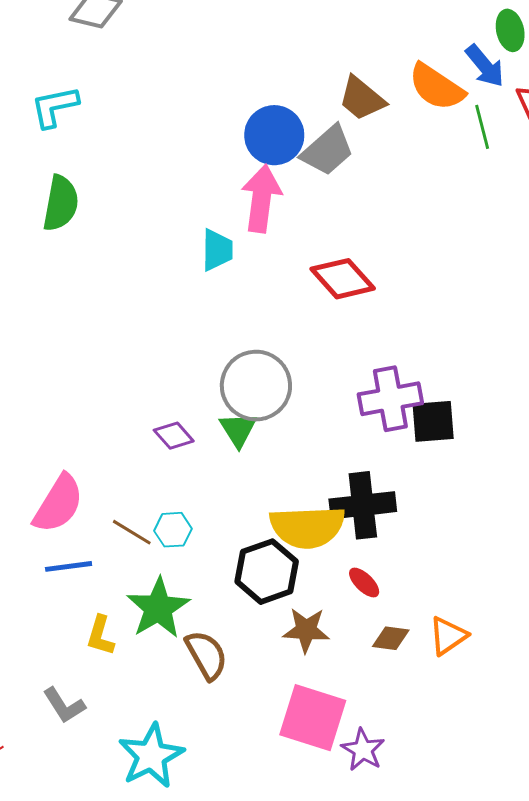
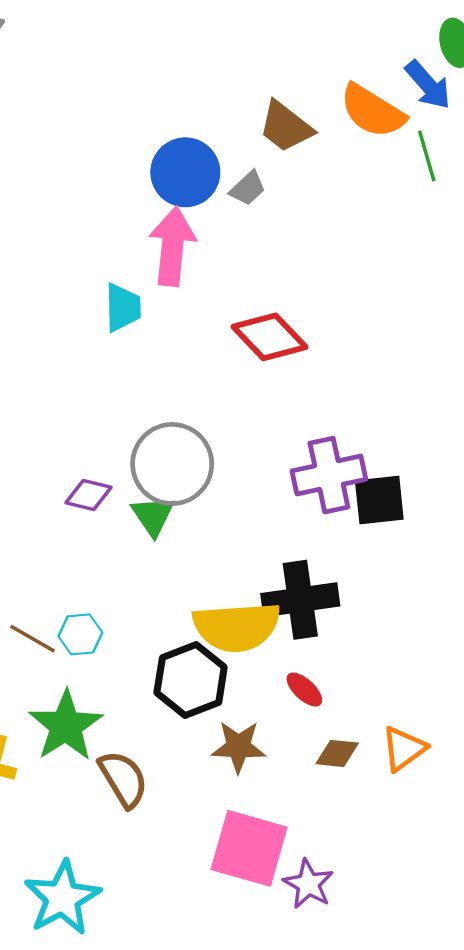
gray trapezoid: (327, 150) -> (248, 188), size x0.6
purple diamond: (174, 436) -> (88, 495), moved, turned -33

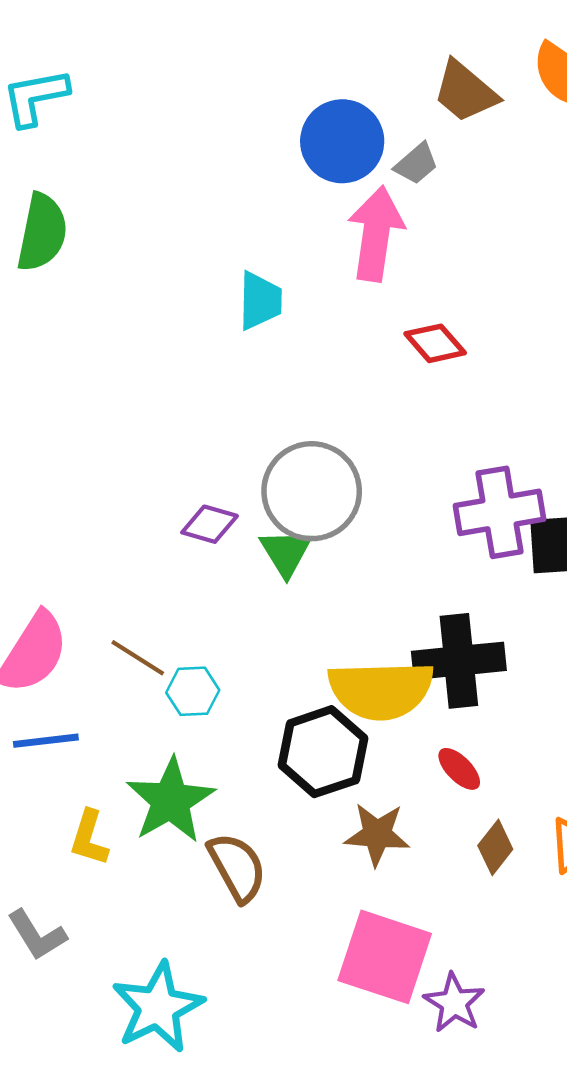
pink arrow: (172, 246) -> (376, 234), moved
red diamond: (269, 337) -> (435, 343), size x0.7
brown line: (33, 639) -> (138, 658), moved
brown diamond: (337, 753) -> (495, 847), turned -60

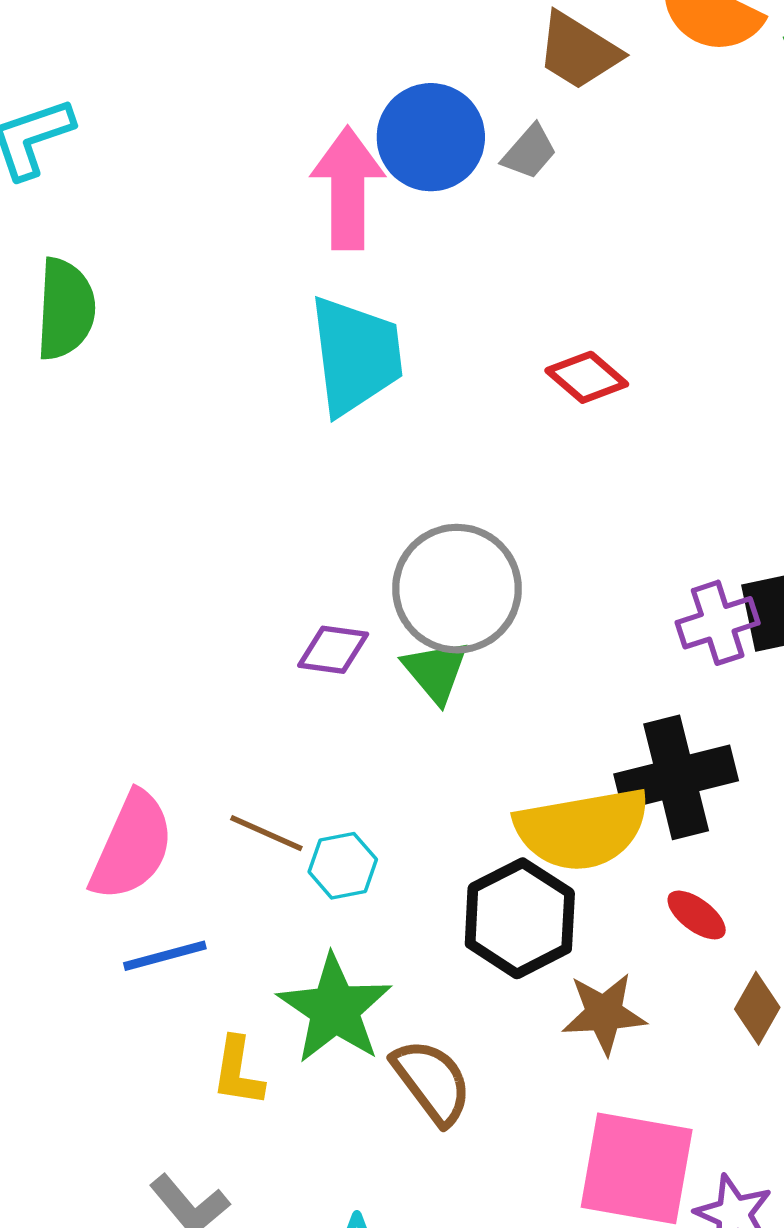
pink arrow: (376, 234) -> (348, 188), moved
cyan trapezoid: (260, 301) -> (356, 356), size x1.6
purple cross: (500, 512) -> (718, 623), moved, size x0.7

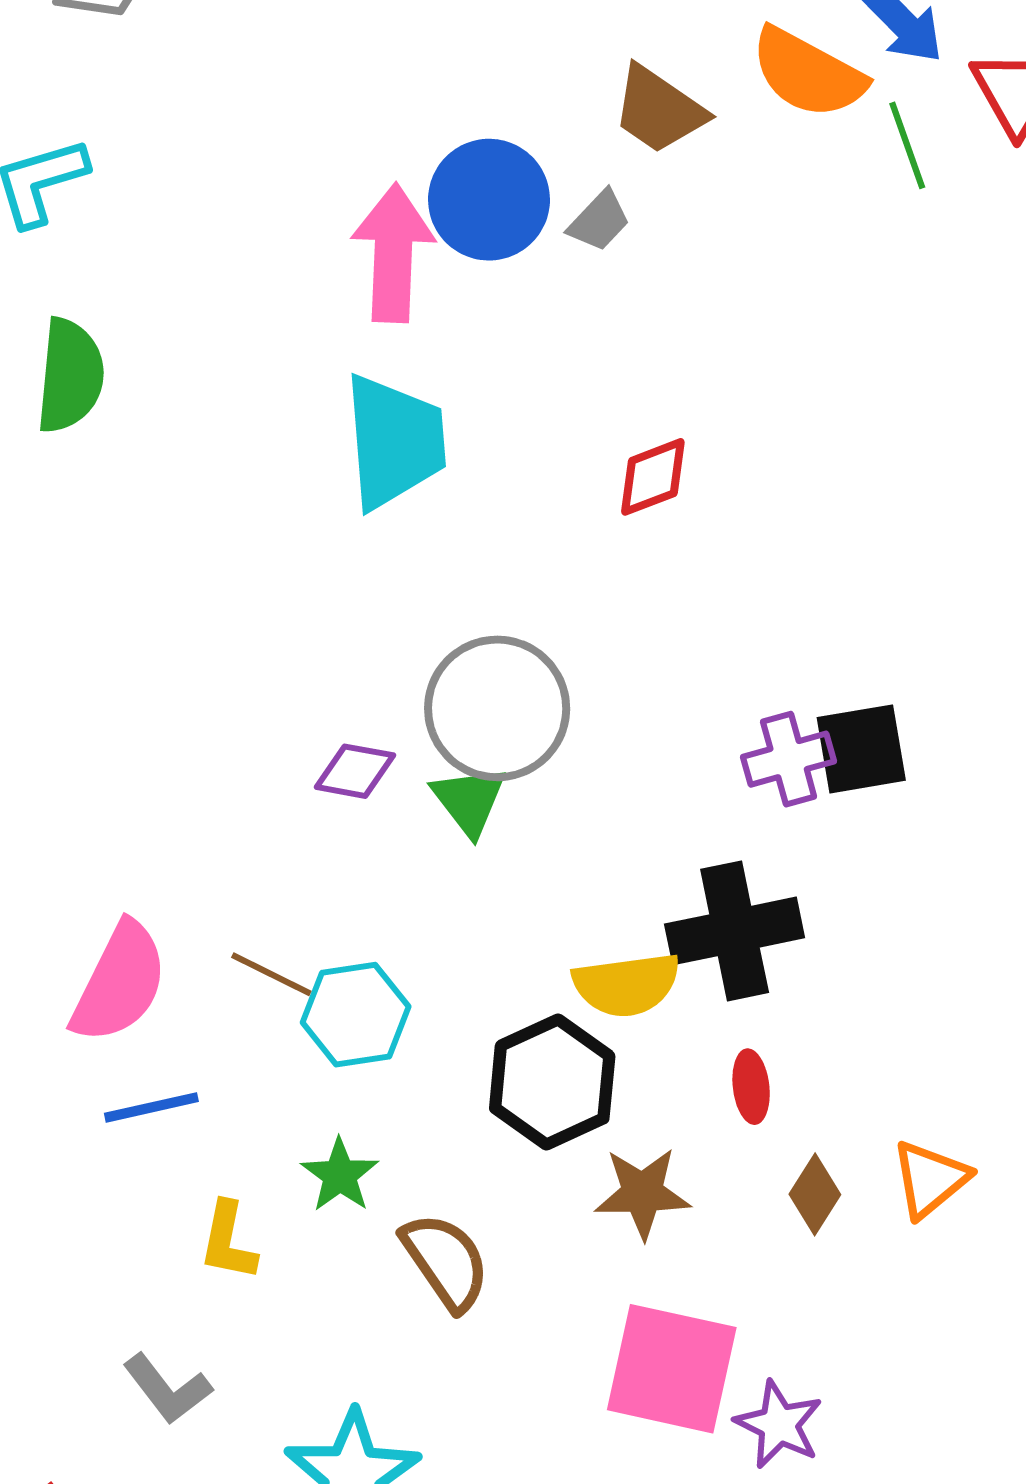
red diamond: (587, 377) -> (653, 477), turned -64
yellow semicircle: (582, 829) -> (627, 985), size x0.7
cyan hexagon: (343, 866) -> (356, 1015), size x1.4
red ellipse: (697, 915) -> (751, 1087), turned 44
green star: (335, 1009) -> (340, 1175), size x0.6

